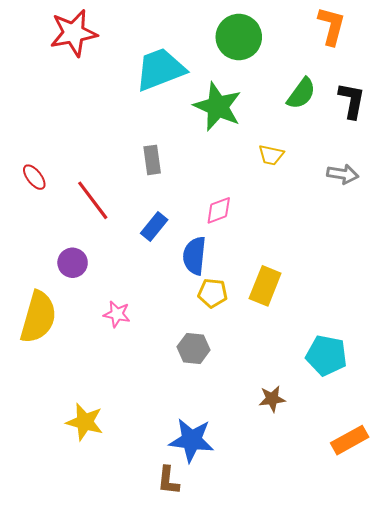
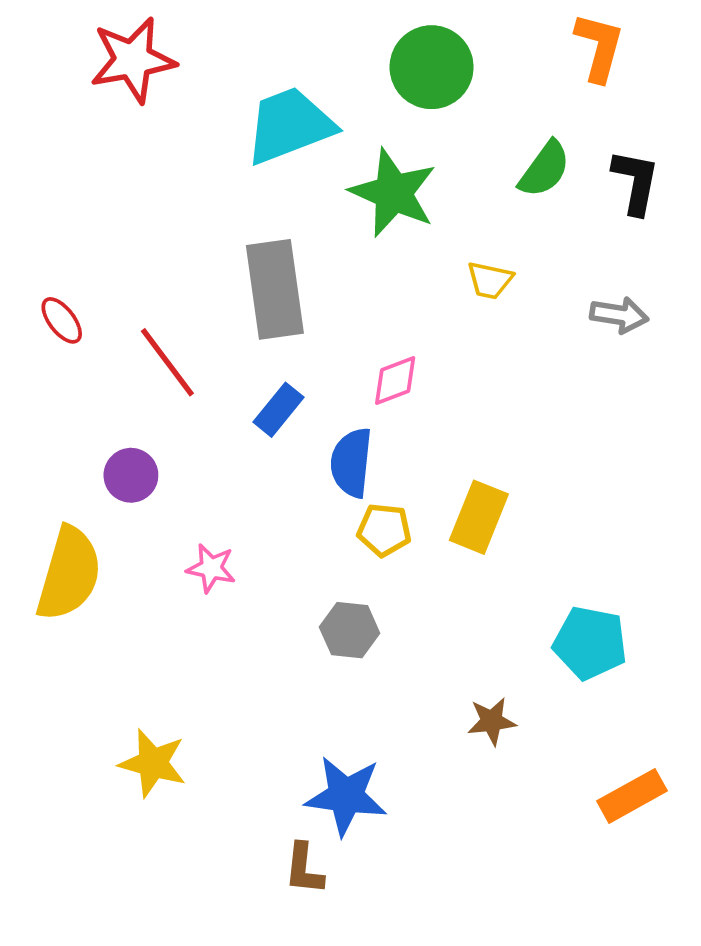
gray rectangle: (152, 160) -> (275, 289), size x1.8

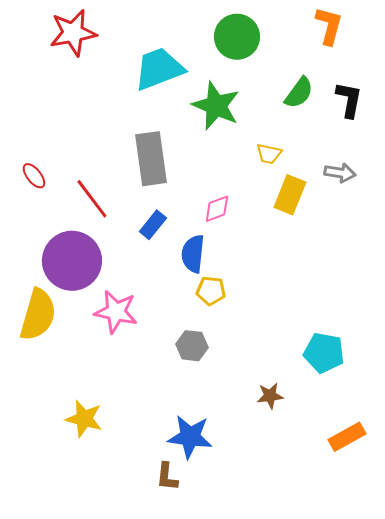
purple circle: (131, 475) -> (72, 261), size x2.0
yellow rectangle: (479, 517) -> (290, 195), moved
pink star: (211, 568) -> (116, 312), size x1.6

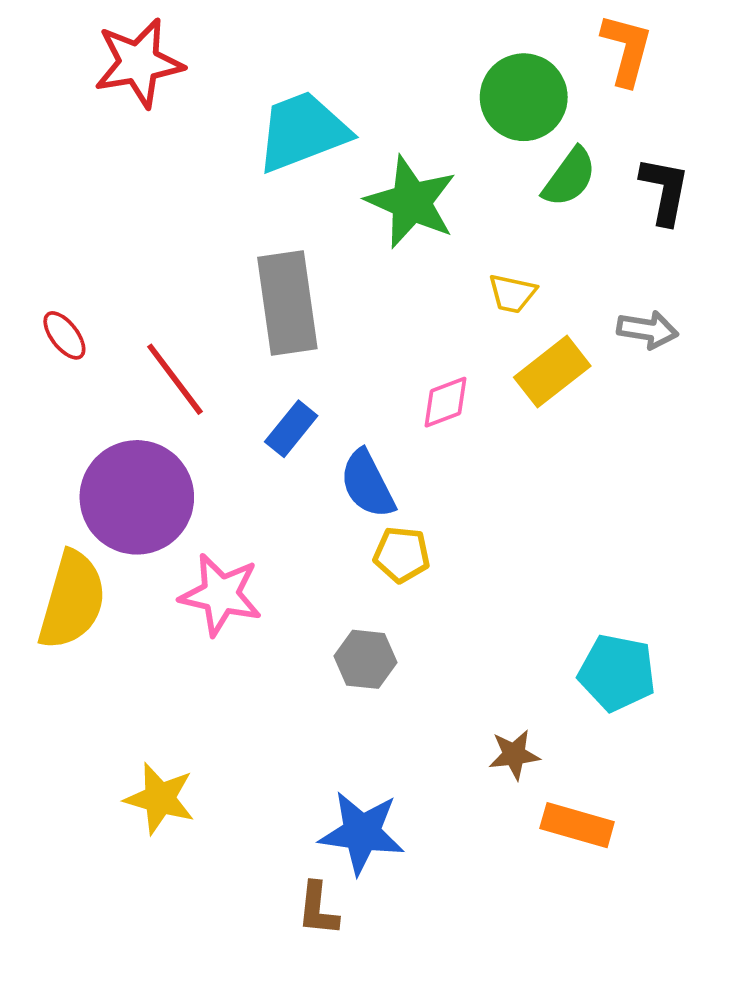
green circle: (237, 37) -> (524, 97), moved
yellow rectangle: (290, 195) -> (552, 372), turned 30
pink diamond: (217, 209) -> (446, 402), moved
blue semicircle: (193, 254) -> (367, 484), turned -33
orange rectangle: (347, 437) -> (577, 825), moved, turned 45

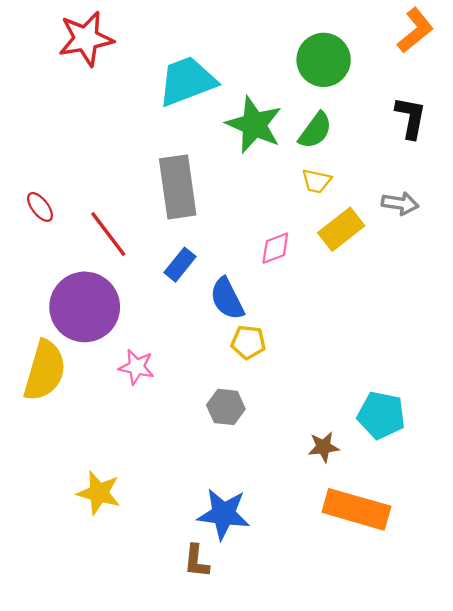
orange L-shape: (627, 50) -> (415, 30), moved, turned 36
green semicircle: (569, 177) -> (315, 130), moved
pink star: (221, 595) -> (136, 367), size x0.7
brown star: (514, 755) -> (324, 447), moved
orange rectangle: (577, 825) -> (356, 509), size x1.5

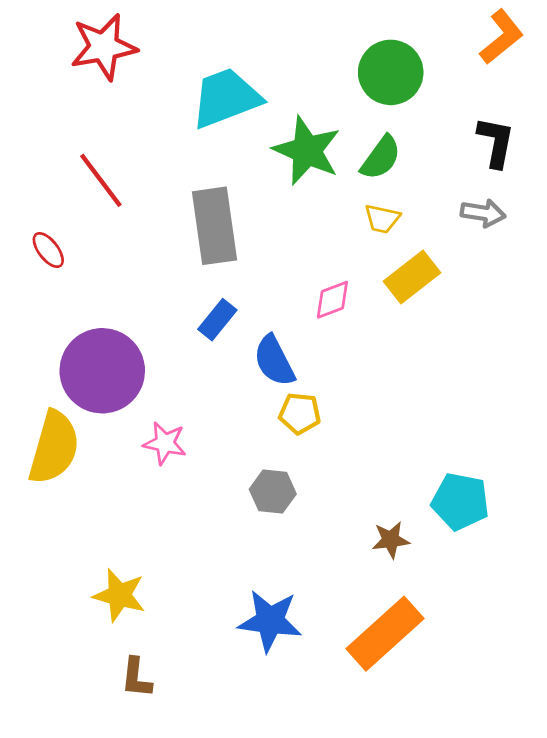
gray arrow: (400, 203) -> (483, 213), moved
red line: (108, 234) -> (101, 180), moved
orange rectangle: (356, 509) -> (385, 634), moved, turned -58
brown L-shape: (196, 561) -> (136, 678), moved

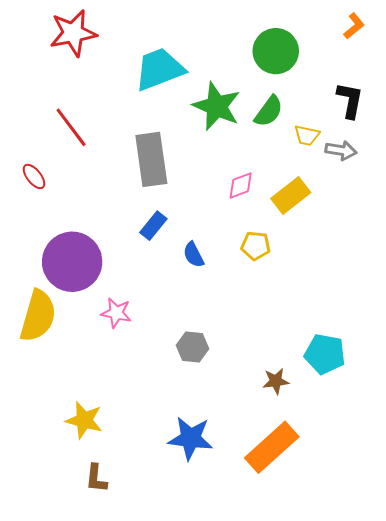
orange L-shape: (502, 37) -> (354, 26), size x0.7
yellow trapezoid: (382, 219) -> (307, 135), moved
pink diamond: (332, 300) -> (241, 186), moved
blue semicircle: (274, 361) -> (193, 255), size x0.7
yellow pentagon: (300, 413) -> (256, 246), moved

